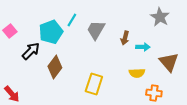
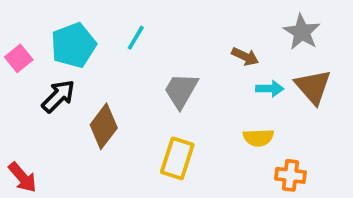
gray trapezoid: (96, 30) -> (181, 90), moved
cyan pentagon: (51, 32) -> (73, 45), moved
brown arrow: (125, 38) -> (245, 57), moved, turned -80
brown triangle: (169, 62) -> (313, 87), moved

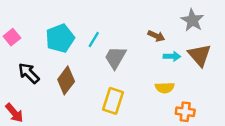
cyan line: (136, 38) -> (94, 40), moved
cyan pentagon: (73, 45) -> (60, 38), moved
black arrow: (58, 96) -> (29, 73), moved, turned -90

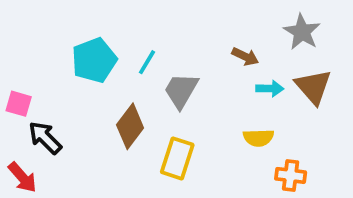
pink square: (12, 37) -> (19, 104), moved, turned -35
black arrow: (29, 73) -> (45, 138), moved
brown diamond: (66, 80) -> (130, 126), moved

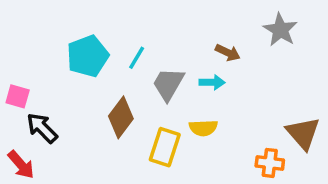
brown triangle: (313, 87) -> (303, 133), moved
cyan arrow: (270, 89) -> (212, 82), moved
yellow semicircle: (258, 138) -> (203, 128), moved

